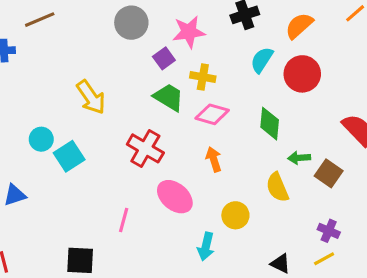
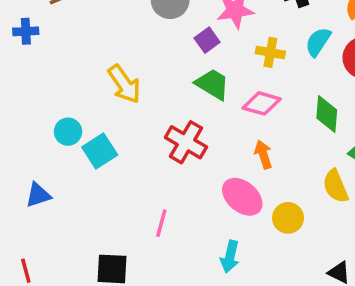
yellow cross: (203, 77) -> (270, 52), moved
pink ellipse: (175, 197) -> (242, 197), moved
cyan arrow: (206, 246) -> (230, 257), moved

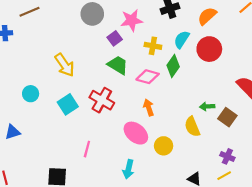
green diamond: (327, 114) -> (173, 66), moved, turned 30
cyan square: (100, 151) -> (68, 104), moved

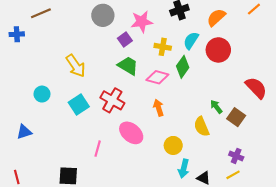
green arrow: (207, 106) -> (216, 107), turned 56
pink ellipse: (136, 133) -> (131, 133), moved
cyan arrow: (128, 169) -> (184, 169), moved

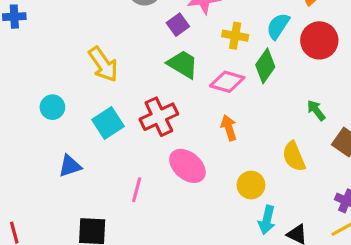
red cross: (112, 100) -> (159, 117), turned 35
green arrow: (216, 107) -> (316, 110), moved
blue triangle: (24, 132) -> (70, 166), moved

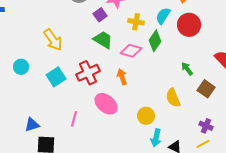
orange arrow: (229, 128) -> (122, 77), moved
blue triangle: (70, 166) -> (32, 125), moved

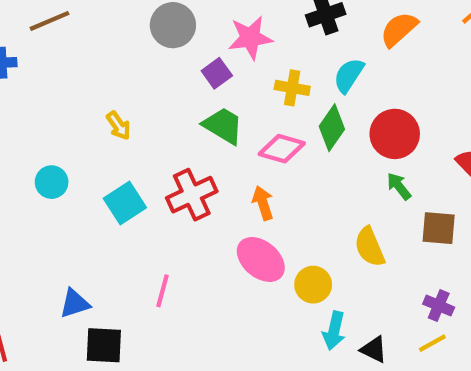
red circle: (189, 25) -> (395, 134), moved
yellow arrow: (53, 40) -> (119, 126), size x0.6
brown square: (206, 89) -> (439, 228), turned -30
pink ellipse: (106, 104) -> (261, 259), moved

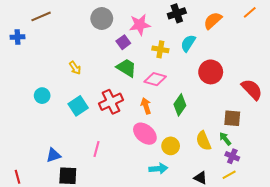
green diamond: (332, 128) -> (180, 105), moved
green arrow: (399, 186) -> (225, 139), moved
yellow semicircle: (370, 247) -> (204, 141), moved
cyan arrow: (334, 331) -> (158, 169), moved, turned -108

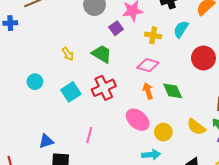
green trapezoid: (126, 68) -> (102, 54), moved
green diamond: (180, 105) -> (173, 91), turned -60
orange arrow: (146, 106) -> (148, 91), moved
yellow semicircle: (204, 141) -> (196, 127), turned -30

